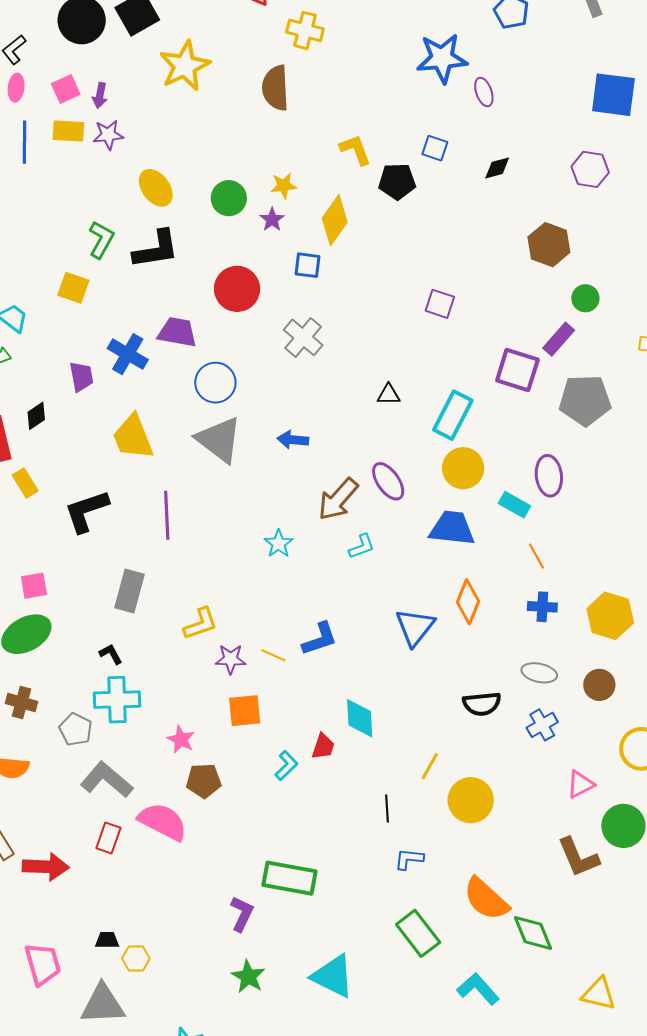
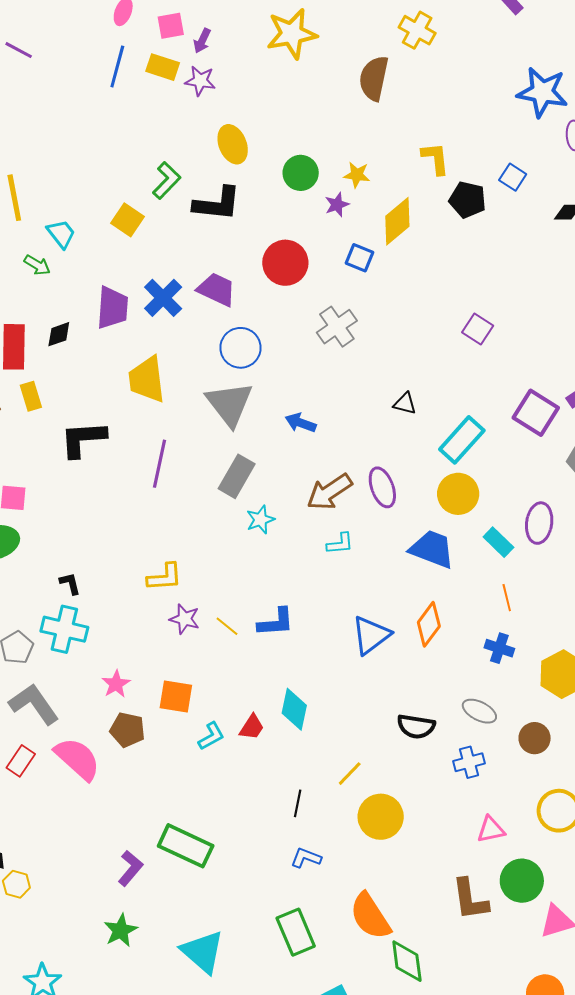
purple trapezoid: (81, 376) -> (112, 308), size x1.4
gray rectangle: (130, 591) -> (237, 476), moved
orange square: (245, 711) -> (176, 696), moved

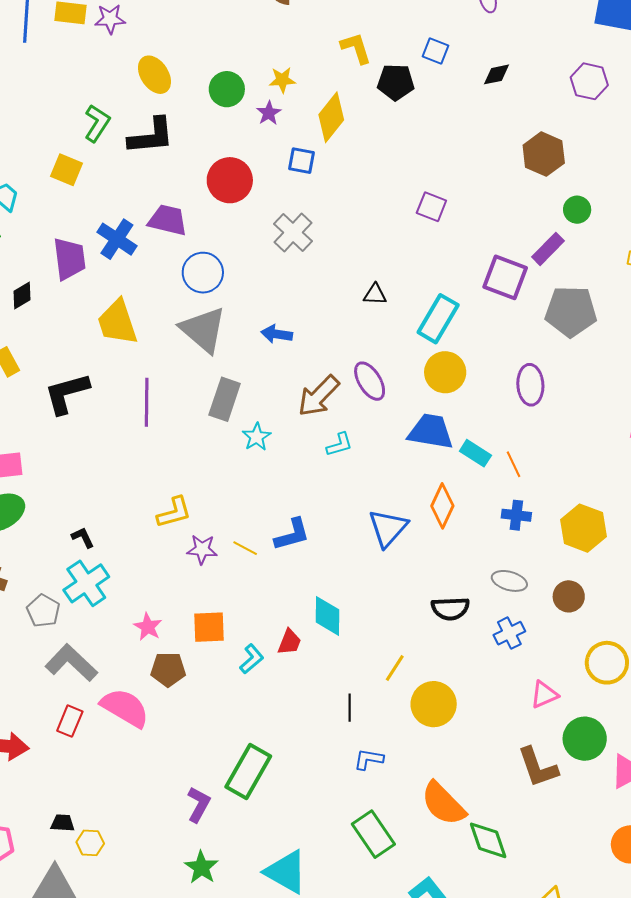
cyan rectangle: (498, 542) -> (475, 453), moved
cyan cross: (64, 629) -> (86, 583), turned -36
green rectangle: (186, 846) -> (248, 772), turned -74

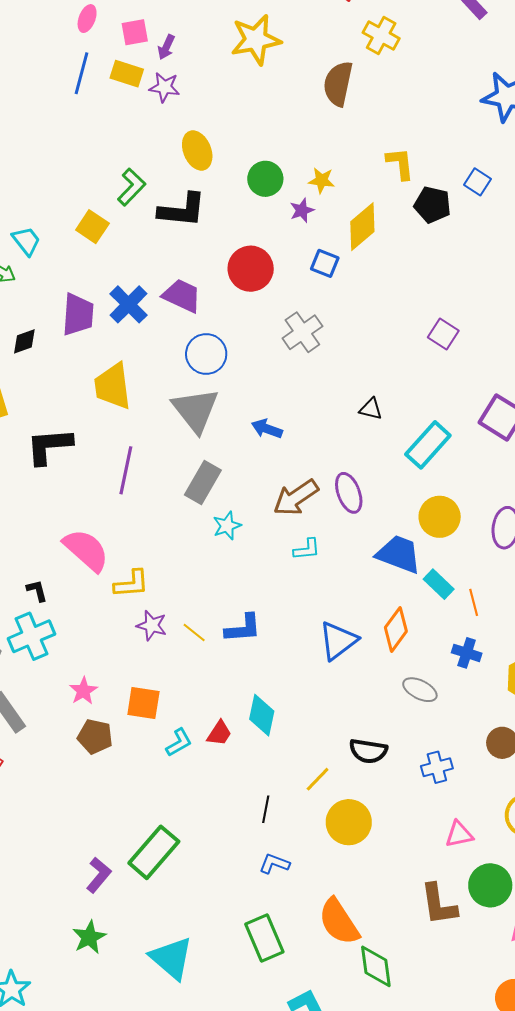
yellow circle: (445, 372) -> (440, 517), moved
gray ellipse: (509, 581) -> (420, 690), moved
black semicircle: (450, 609) -> (368, 751), moved
pink semicircle: (125, 708) -> (86, 550), moved

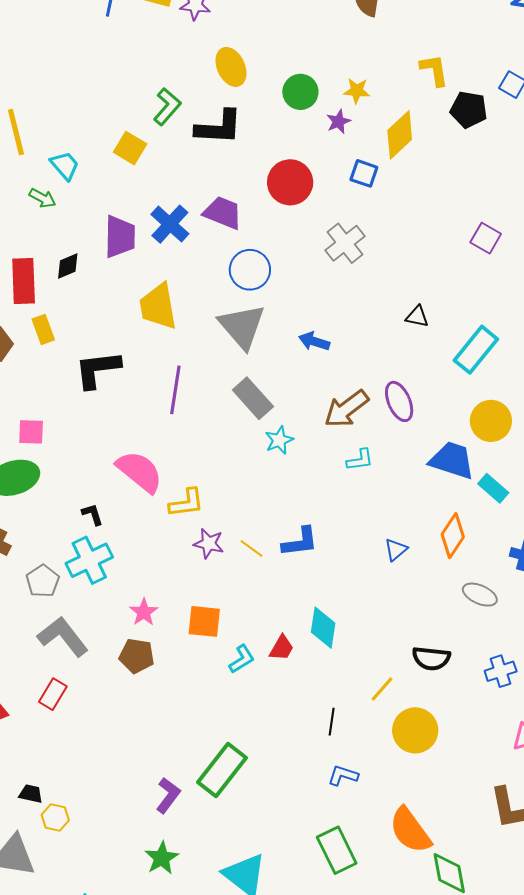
gray rectangle: (203, 483) -> (253, 398), turned -69
blue triangle: (338, 641) -> (396, 550), size x0.6
brown pentagon: (95, 737) -> (137, 656), moved

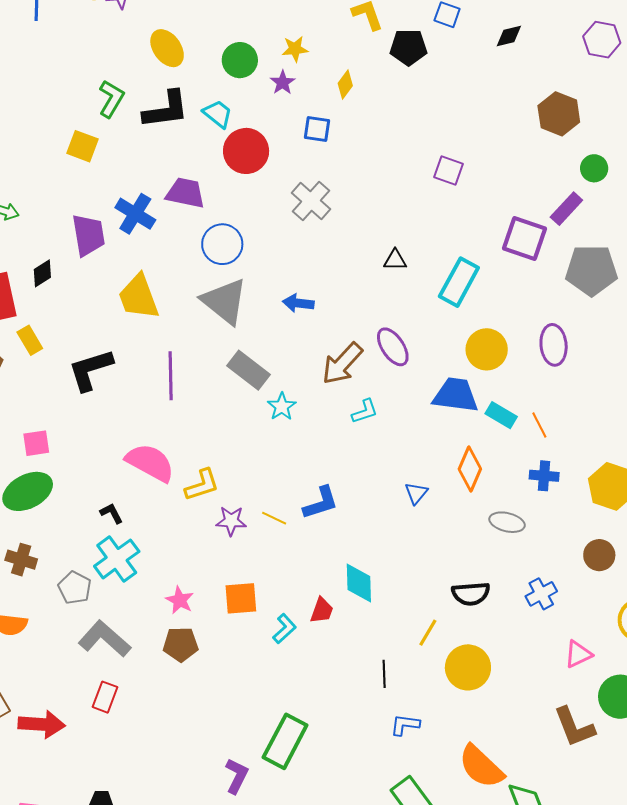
yellow diamond: (400, 135) -> (345, 85), size x0.6
cyan trapezoid: (65, 166) -> (218, 114), moved

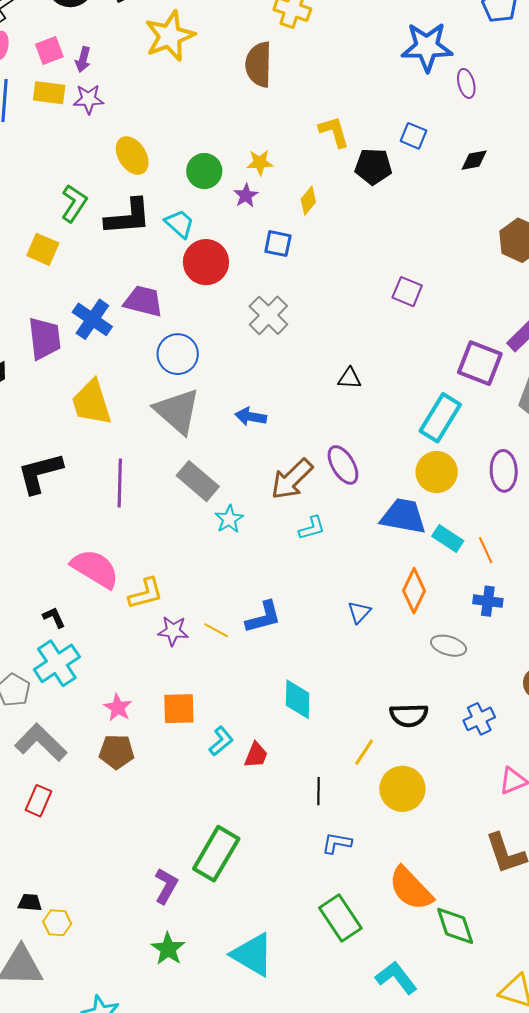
cyan rectangle: (459, 282) -> (440, 418), moved
red trapezoid: (322, 610) -> (256, 755), moved

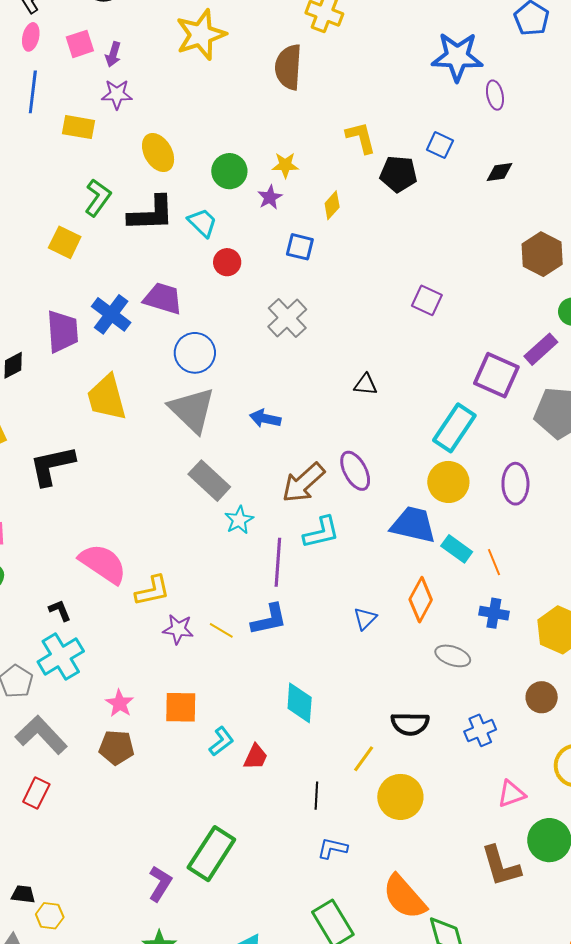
yellow rectangle: (49, 93) -> (79, 127), moved
red circle: (206, 262) -> (227, 262), size x0.6
purple line: (120, 483) -> (278, 562), moved
cyan L-shape: (312, 528) -> (321, 532), size x1.4

